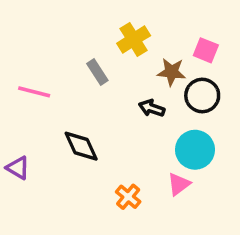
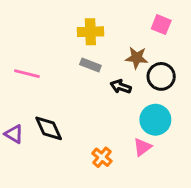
yellow cross: (134, 39) -> (90, 32), moved, turned 30
pink square: (206, 50) -> (161, 25), moved
gray rectangle: (97, 72) -> (90, 65), moved, turned -36
black diamond: (81, 146) -> (49, 128), moved

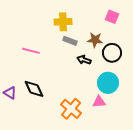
gray rectangle: (90, 65) -> (70, 41), moved
pink line: (27, 74) -> (31, 51), moved
pink triangle: (142, 147) -> (99, 102), turned 32
orange cross: (102, 157) -> (71, 109), size x1.5

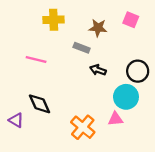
yellow cross: (63, 22) -> (54, 20), moved
brown star: (95, 40) -> (98, 28), moved
black circle: (112, 53) -> (138, 71), moved
purple triangle: (10, 93) -> (16, 120), moved

